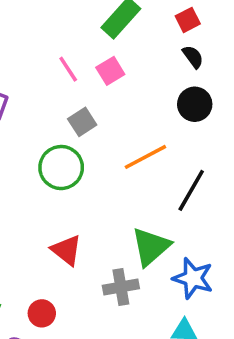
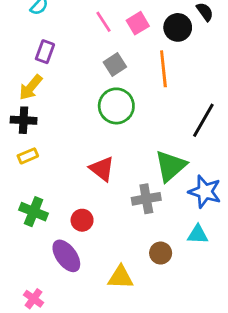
black circle: (195, 104) -> (178, 27), moved
orange line: (145, 157) -> (163, 69), moved, turned -68
green circle: (61, 168) -> (116, 106), moved

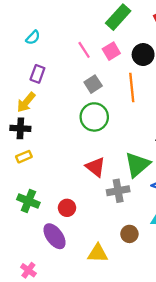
red triangle: (102, 169) -> (95, 167), moved

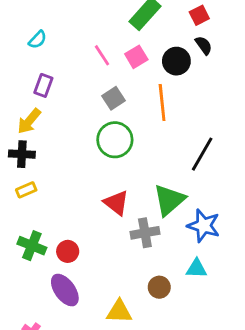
red circle: (67, 208) -> (68, 251), moved

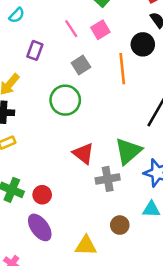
black circle: (176, 61) -> (143, 44), moved
purple rectangle: (43, 85) -> (35, 50), moved
green circle: (115, 140) -> (65, 100), moved

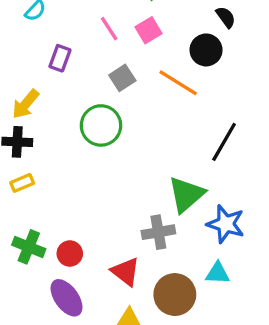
orange line: (122, 69) -> (178, 83), turned -52
red triangle: (83, 154) -> (126, 272), moved
brown circle: (120, 225) -> (175, 295), size x1.6

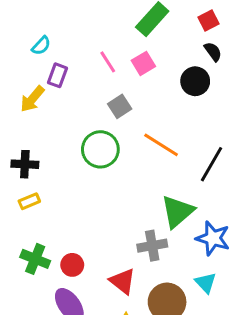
purple rectangle: (60, 58) -> (57, 75), moved
orange line: (178, 83) -> (161, 145), moved
yellow arrow: (25, 104) -> (32, 99), moved
cyan triangle: (218, 273) -> (206, 283), turned 45

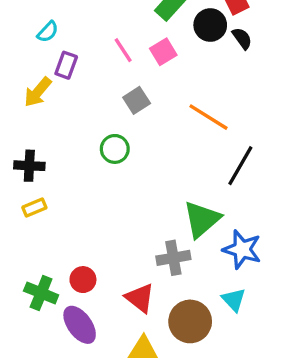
black circle: (195, 81) -> (210, 25), moved
orange line: (161, 145) -> (209, 117), moved
green circle: (100, 149) -> (115, 149), size x0.7
green cross: (35, 259) -> (41, 293), moved

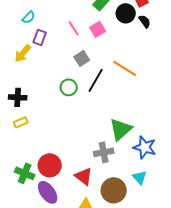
black line: (240, 166) -> (96, 80), moved
red circle: (83, 280) -> (50, 165), size x1.5

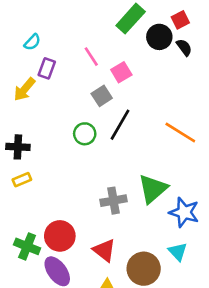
pink square: (98, 29) -> (121, 72), moved
orange line: (125, 68) -> (180, 133), moved
gray cross: (104, 152) -> (113, 201), moved

